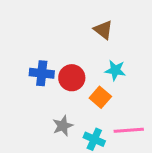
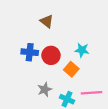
brown triangle: (103, 30) -> (47, 21), moved

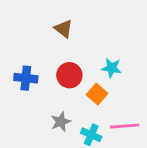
blue cross: (30, 52) -> (26, 78), moved

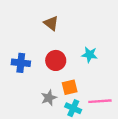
orange square: (97, 94) -> (70, 87), moved, turned 35

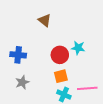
red circle: (56, 60) -> (60, 55), moved
gray star: (49, 98) -> (22, 82), moved

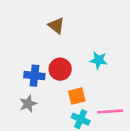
blue cross: (18, 55) -> (34, 76), moved
red circle: (60, 55) -> (60, 69), moved

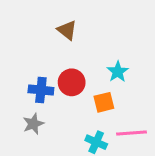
cyan star: (99, 60) -> (118, 72), turned 30
orange square: (77, 96) -> (104, 102), moved

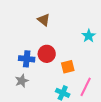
cyan star: (118, 72) -> (89, 36), moved
pink line: (131, 133) -> (86, 87), turned -60

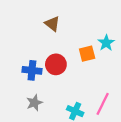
orange square: (68, 67) -> (87, 54), moved
gray star: (22, 81) -> (34, 103), moved

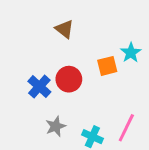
blue cross: (32, 70) -> (39, 87), turned 36
gray star: (34, 103) -> (56, 126), moved

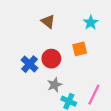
cyan star: (131, 53) -> (91, 23), moved
gray star: (56, 126) -> (55, 85), moved

